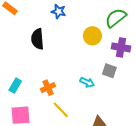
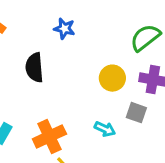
yellow circle: (92, 36) -> (112, 78), moved
orange cross: (48, 88) -> (49, 136), size x1.5

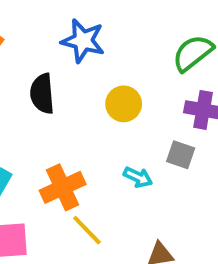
blue star: (64, 29) -> (83, 41), size x1.5
yellow circle: (112, 78) -> (124, 104), moved

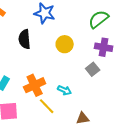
gray square: (181, 155) -> (93, 69), turned 32
cyan arrow: (138, 177) -> (65, 90), moved

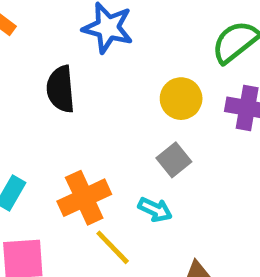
yellow circle: (65, 44) -> (181, 99), moved
gray square: (93, 69) -> (174, 160), moved

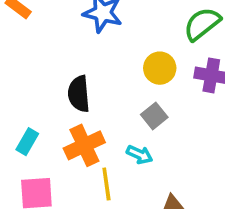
black semicircle: (61, 89) -> (79, 94), moved
yellow line: (113, 247) -> (106, 184), turned 36

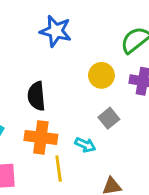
gray square: (154, 116) -> (109, 118), moved
orange cross: (84, 145) -> (41, 137), turned 32

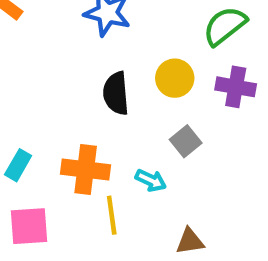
black semicircle: (36, 96) -> (116, 93), moved

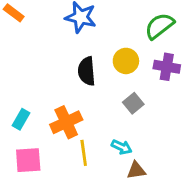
orange cross: (86, 170) -> (66, 122), turned -32
cyan arrow: (151, 180) -> (122, 147), moved

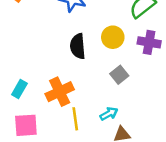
cyan arrow: (122, 147) -> (109, 114), turned -54

